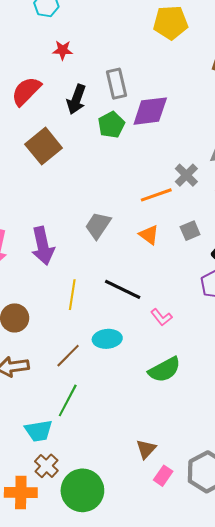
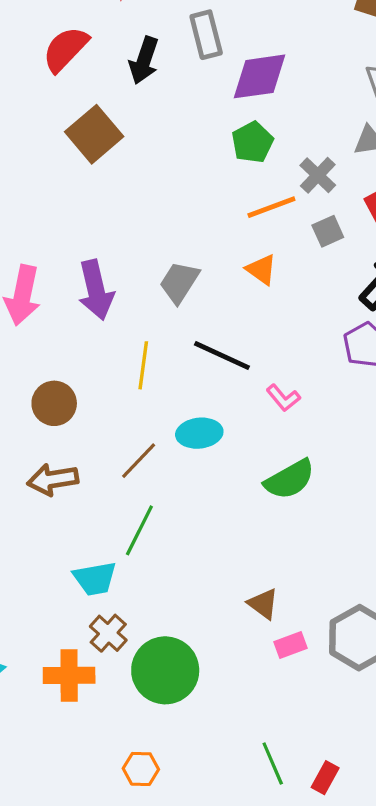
green pentagon: (111, 125) -> (252, 142), moved
gray trapezoid: (98, 225) -> (179, 282), moved
gray square: (190, 231) -> (328, 231), moved
brown triangle: (146, 449) -> (263, 604), turned -35
pink rectangle: (163, 476) -> (291, 645), turned 36

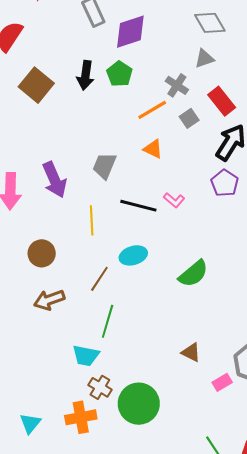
black arrow: (144, 60) -> (85, 75), moved
green pentagon: (252, 142) -> (119, 74), moved
pink L-shape: (283, 398) -> (174, 200), moved
cyan trapezoid: (95, 579) -> (86, 356), turned 32
pink rectangle: (291, 645) -> (222, 382), moved

